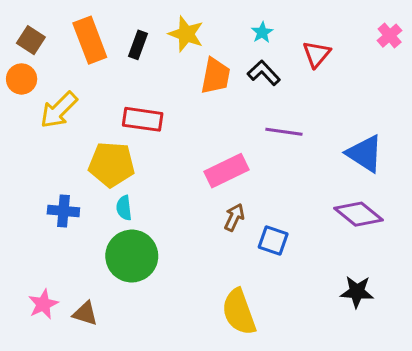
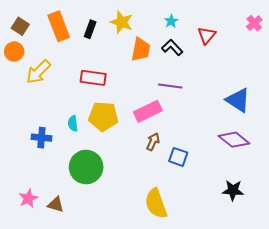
purple line: (284, 132) -> (170, 86), moved
yellow pentagon: (112, 164) -> (103, 116), moved
cyan semicircle: (124, 208) -> (73, 123), moved

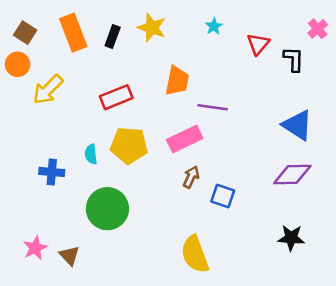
black L-shape: (172, 47) -> (294, 59), moved, turned 45
orange trapezoid: (141, 50) -> (177, 81), moved
red rectangle: (93, 78) -> (116, 97), turned -30
purple diamond: (234, 140) -> (292, 174), turned -40
brown triangle: (56, 205) -> (69, 256), turned 30

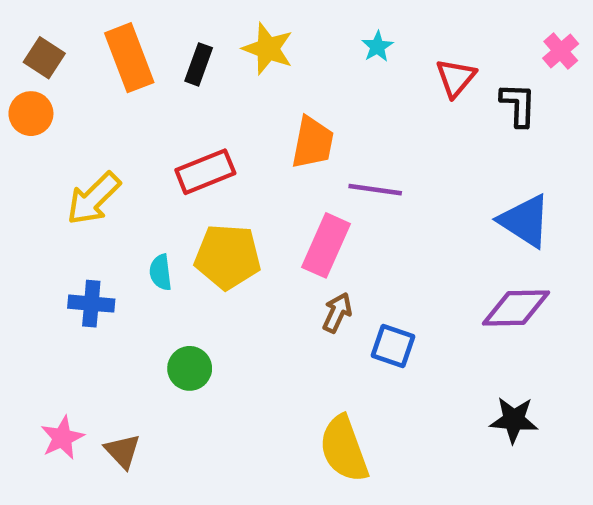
yellow arrow: (48, 90) -> (94, 199), moved
pink rectangle: (185, 139) -> (326, 245), turned -40
green circle: (107, 209) -> (190, 368), size x0.6

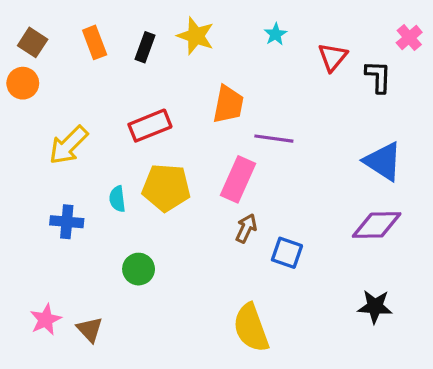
orange rectangle: (129, 58) -> (95, 42), size x0.7

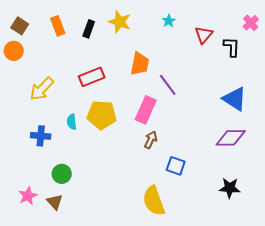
purple line: (274, 139) -> (168, 85), turned 45
blue square: (287, 253) -> (176, 166), moved
green circle: (139, 269) -> (62, 174), moved

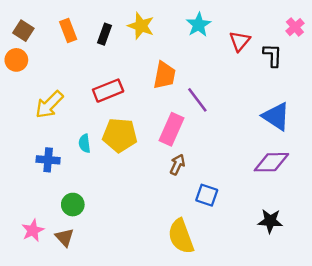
cyan star: (169, 21) -> (199, 25), size x1.5

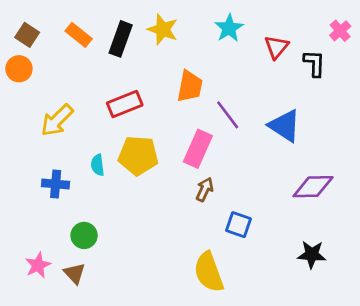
orange rectangle: (68, 31) -> (79, 35), turned -30
black rectangle: (105, 34) -> (121, 39), size x1.4
blue triangle: (276, 116) -> (285, 126), moved

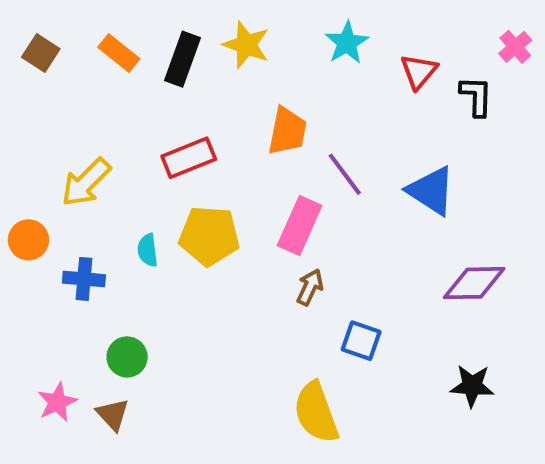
orange circle: (19, 69) -> (28, 240), moved

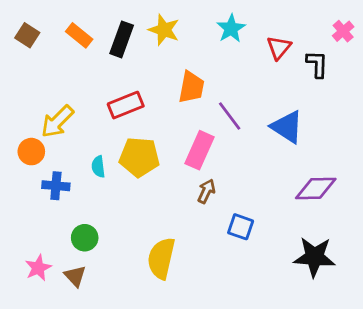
orange circle: (28, 240) -> (31, 152), moved
black star: (472, 386) -> (314, 257), size x1.4
yellow semicircle: (316, 412) -> (161, 258), moved, turned 33

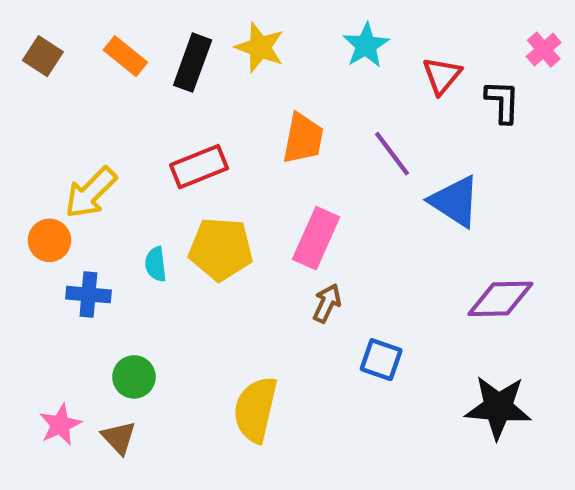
purple line: (230, 116) -> (392, 154), moved

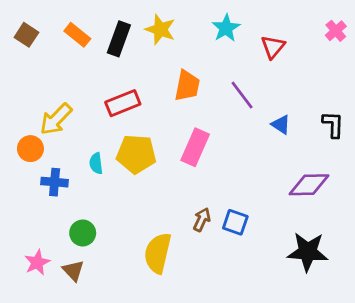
black L-shape: (503, 102) -> (333, 125), moved
blue triangle: (455, 201) -> (281, 125), size x0.6
brown arrow: (327, 303) -> (202, 220), moved

